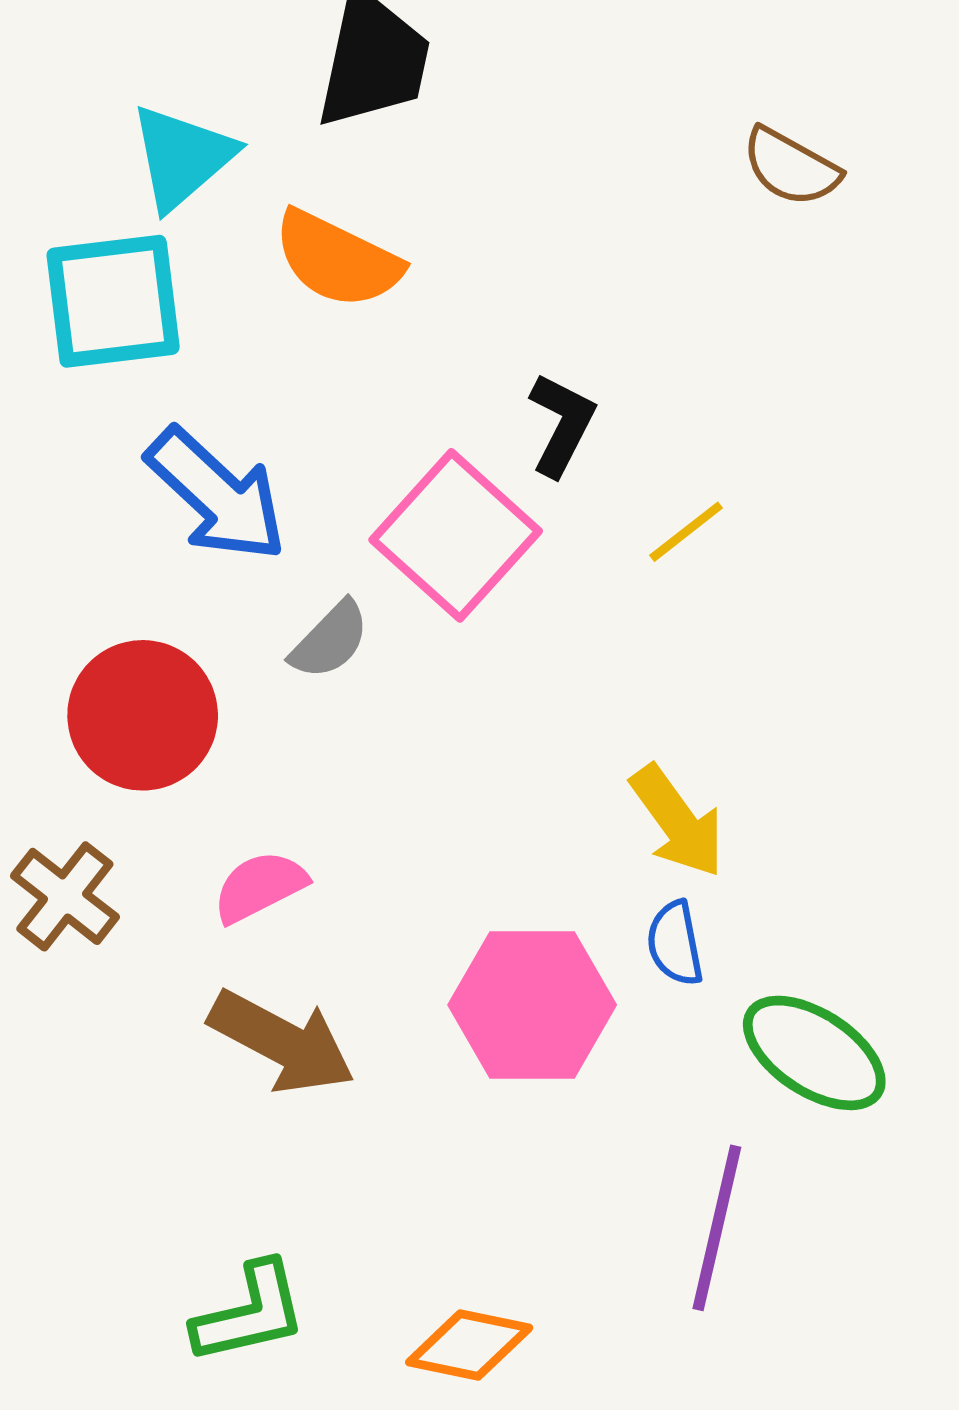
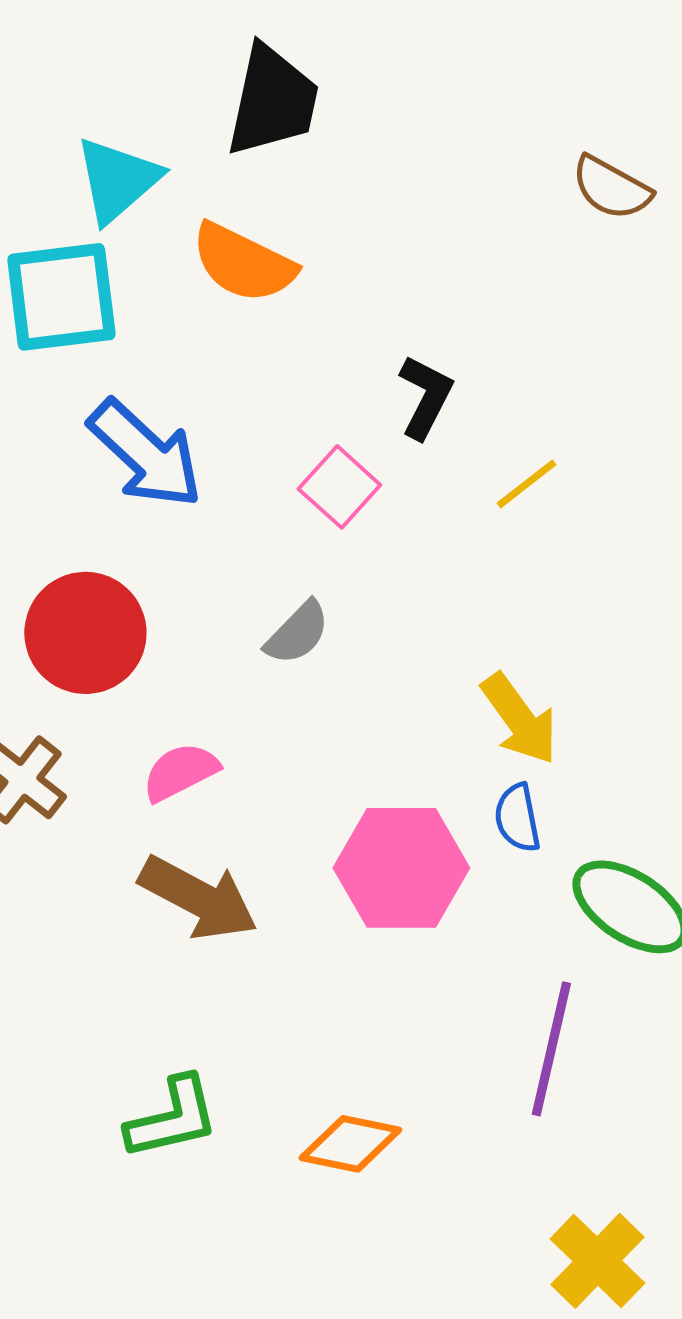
pink square: (456, 535) -> (339, 487), size x0.6
gray semicircle: (330, 640) -> (297, 633), moved

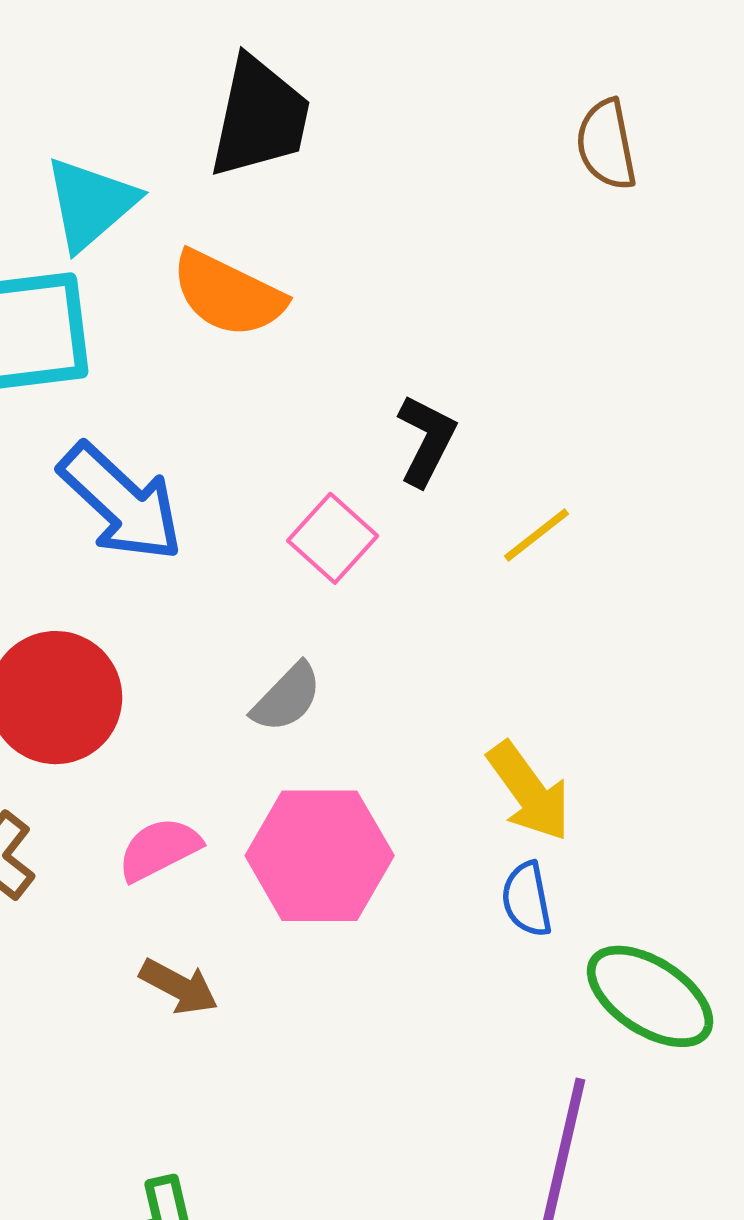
brown semicircle: (611, 188) -> (606, 145), moved, turned 50
pink hexagon: (401, 868) -> (320, 856), moved
brown arrow: (198, 898) -> (179, 987), size x0.6

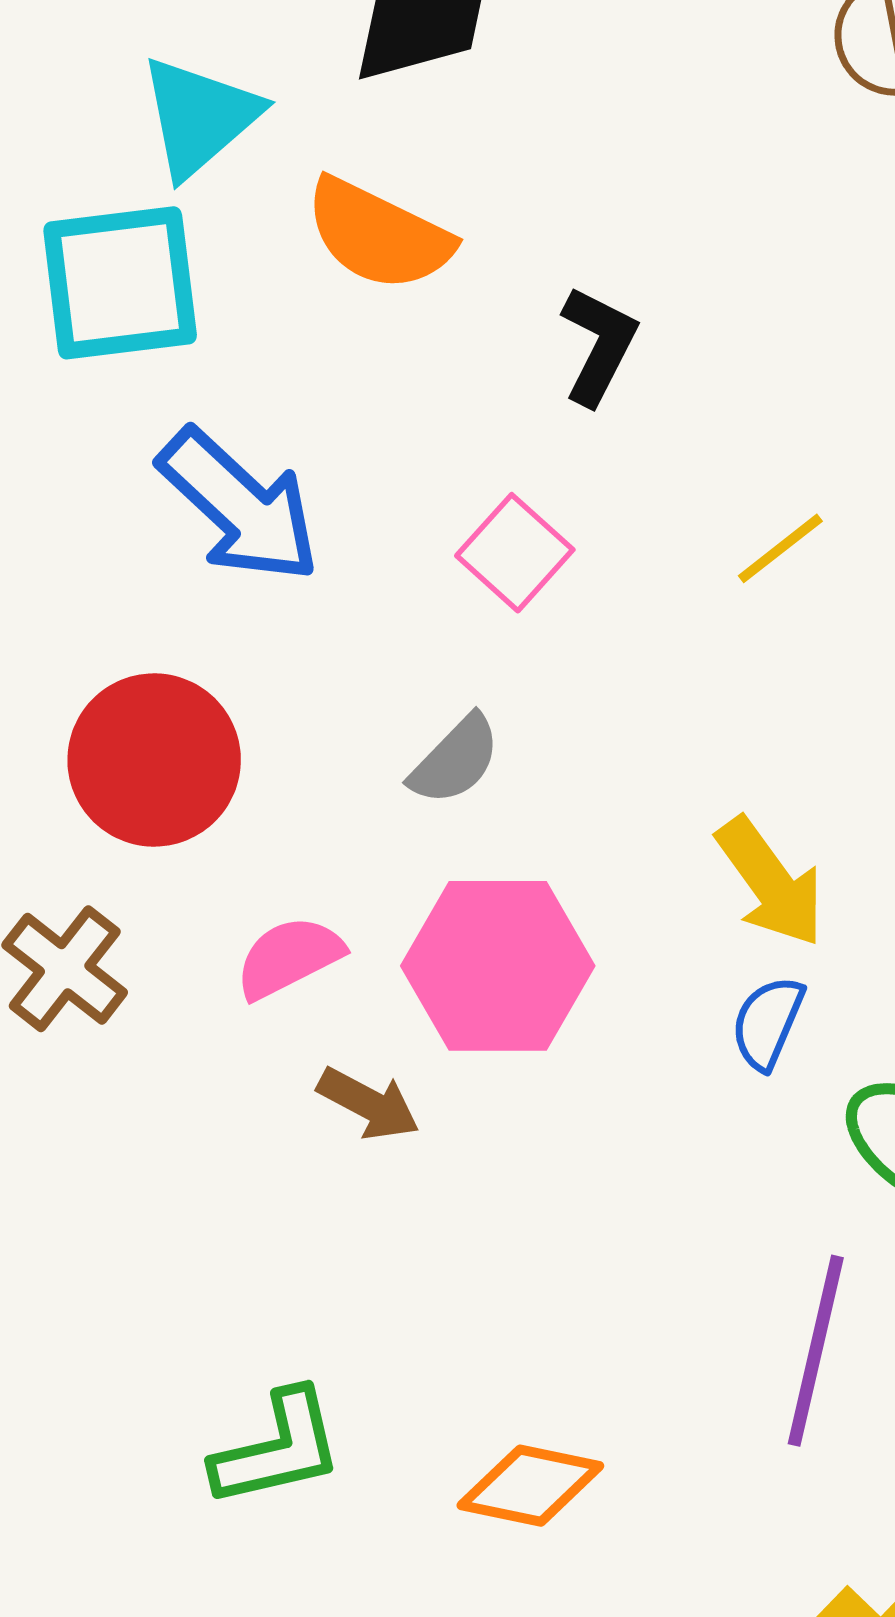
black L-shape: (426, 440) -> (599, 345), moved
blue semicircle: (527, 899) -> (768, 1023), turned 34
brown arrow: (179, 987) -> (369, 1104), moved

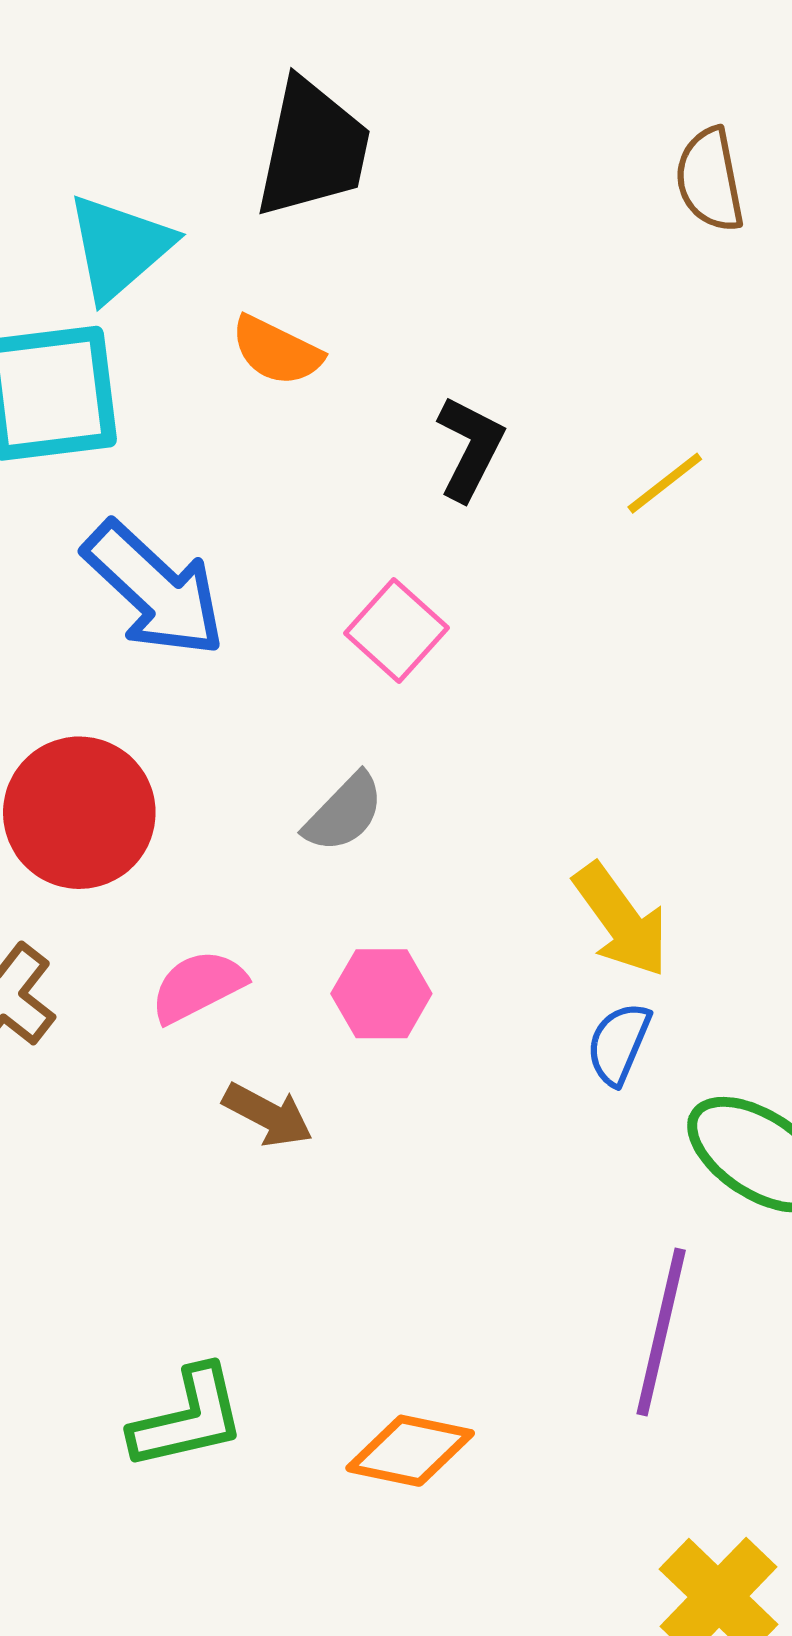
orange semicircle: (378, 235) -> (277, 351), size x0.7
yellow line: (780, 548) -> (665, 483), moved
pink hexagon: (498, 966) -> (381, 994), size x0.6

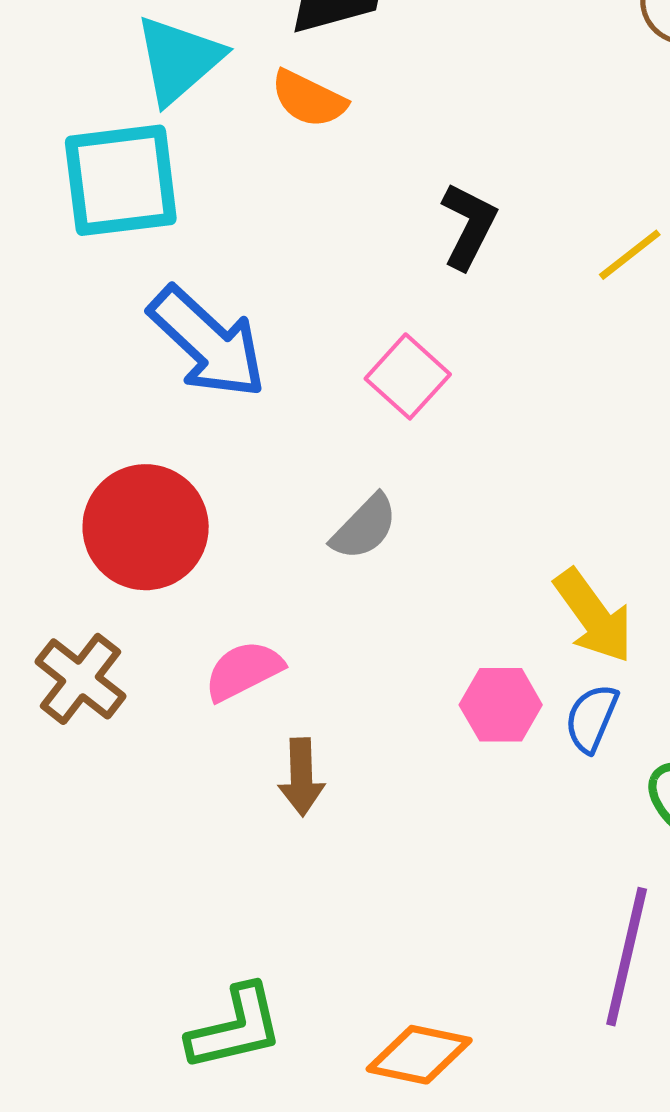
orange semicircle: (277, 351) -> (309, 99), moved
pink hexagon: (381, 994) -> (501, 705), moved
brown arrow: (268, 1115) -> (301, 777), turned 60

